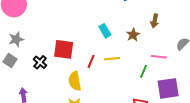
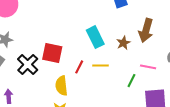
brown arrow: (155, 21) -> (146, 30), size x1.6
cyan rectangle: (105, 31) -> (95, 37), size x1.5
black cross: (40, 62) -> (28, 64), size x1.5

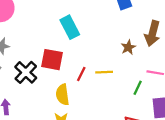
cyan rectangle: (95, 37) -> (70, 27), moved

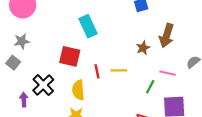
black cross: (26, 72) -> (43, 85), moved
red line: (81, 74) -> (97, 71), turned -40

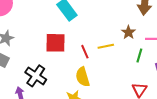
brown star: (143, 48) -> (128, 32), moved
yellow semicircle: (78, 90) -> (83, 77), moved

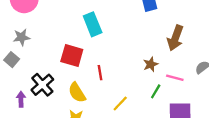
yellow line: (106, 46) -> (120, 103), moved, turned -49
yellow semicircle: (83, 77) -> (77, 93), moved, turned -30

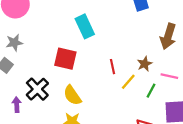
red line: (100, 73) -> (112, 67), moved
yellow line: (120, 103) -> (128, 82), moved

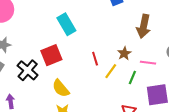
red square: (65, 59) -> (51, 55), turned -30
black cross: (37, 89) -> (28, 70), moved

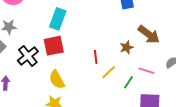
cyan rectangle: (66, 24) -> (58, 19), moved, turned 40
brown arrow: (144, 26) -> (149, 35), turned -75
brown star: (124, 53) -> (127, 47), moved

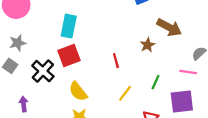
pink line: (146, 71) -> (188, 72), moved
yellow line: (109, 72) -> (125, 93), moved

